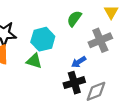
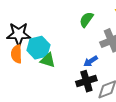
cyan hexagon: (43, 39) -> (38, 48), moved

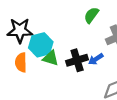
orange semicircle: (17, 54) -> (21, 62), moved
black cross: (86, 81) -> (77, 60), moved

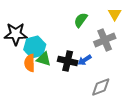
black cross: (77, 60) -> (68, 61), turned 30
orange semicircle: (21, 62) -> (30, 63), moved

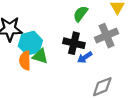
black cross: (68, 61) -> (74, 43), moved

